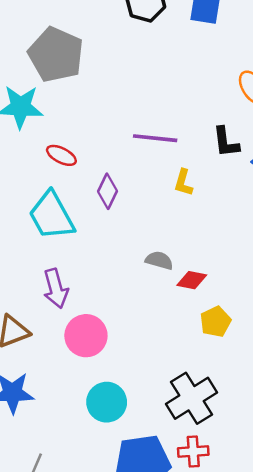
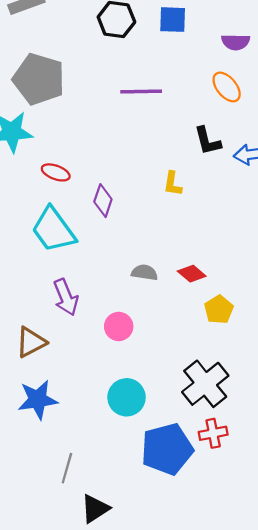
purple line: (155, 138) -> (141, 91), moved
gray semicircle: (159, 260) -> (145, 272), moved
red diamond: (192, 280) -> (192, 274), turned 36
pink circle: (86, 336) -> (119, 326), moved, size x0.7

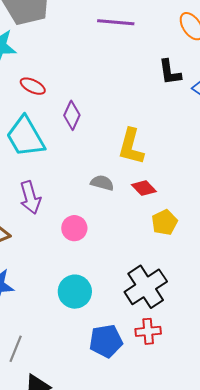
yellow L-shape: (173, 184) -> (131, 147), moved, size x1.6
blue pentagon: (167, 449) -> (106, 341), size x0.7

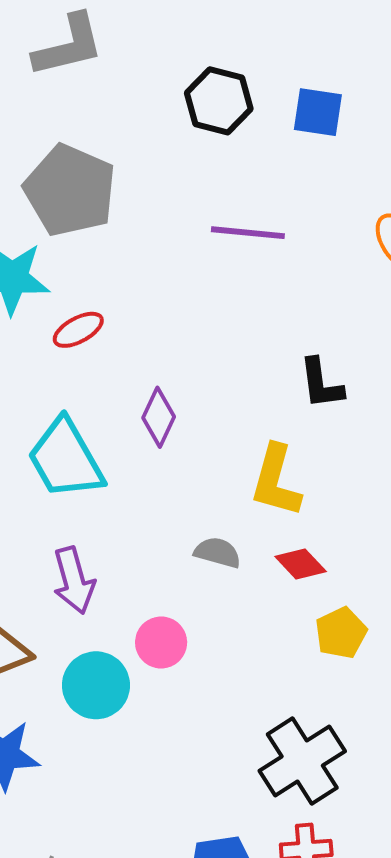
black L-shape: (170, 72) -> (321, 384), moved
red ellipse: (33, 86) -> (78, 330), moved, turned -55
cyan circle: (75, 292) -> (96, 685), moved

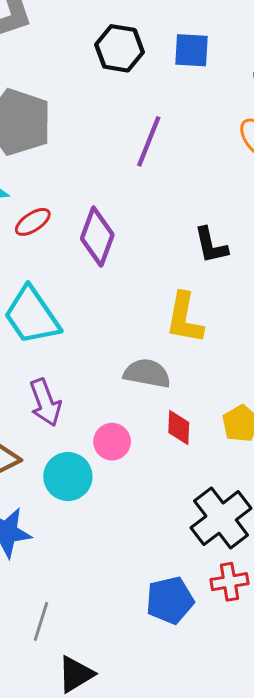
purple line: (248, 233) -> (149, 141), turned -69
purple diamond: (159, 417) -> (97, 237), moved, size x1.4
gray semicircle: (218, 553) -> (147, 373), size x1.4
red diamond: (301, 564) -> (179, 428), moved, turned 51

